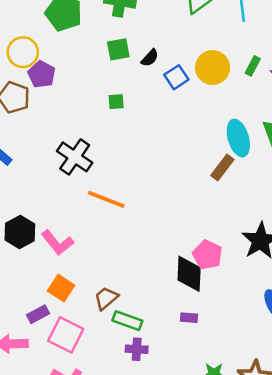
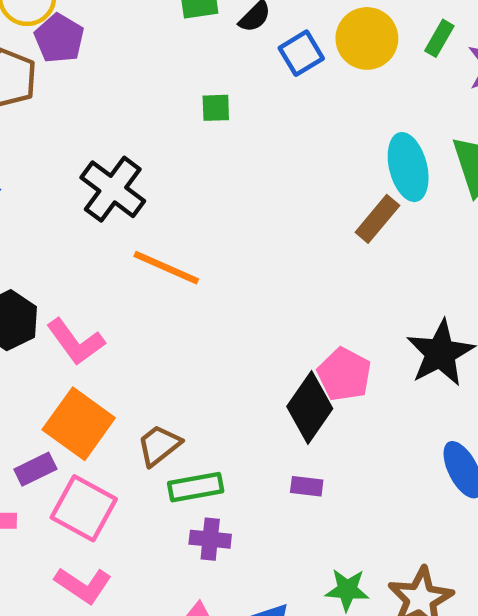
green square: (116, 102) -> (216, 108), moved
black diamond: (189, 274) -> (310, 407), turned 30
orange square: (61, 288) -> (79, 424), size x1.4
green rectangle: (127, 321) -> (196, 487), turned -32

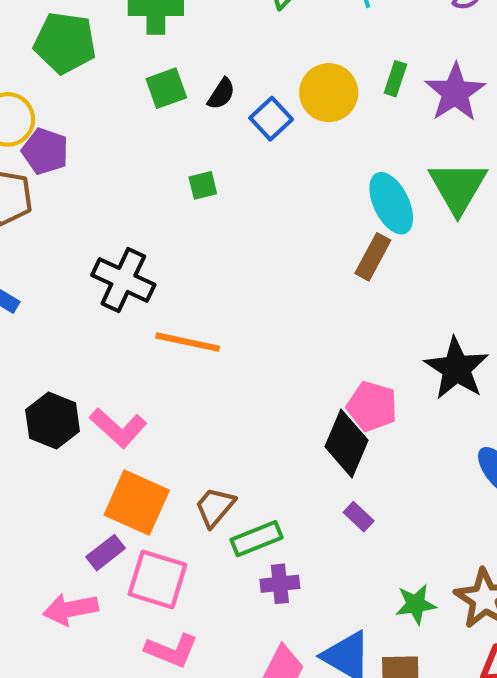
purple rectangle: (307, 486) -> (359, 517), turned 48

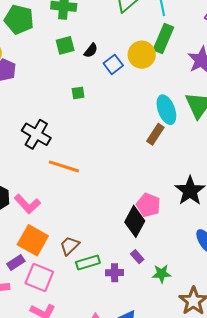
green rectangle: (395, 79) -> (163, 39), moved, size x1.8
purple cross: (280, 584) -> (115, 273), moved
green star: (416, 604) -> (162, 274), moved

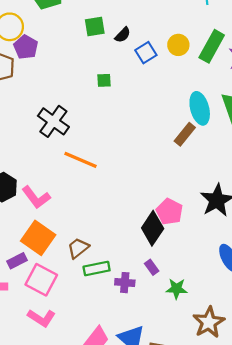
green rectangle: (163, 39) -> (212, 46), moved
yellow circle: (142, 55) -> (178, 45), size x0.7

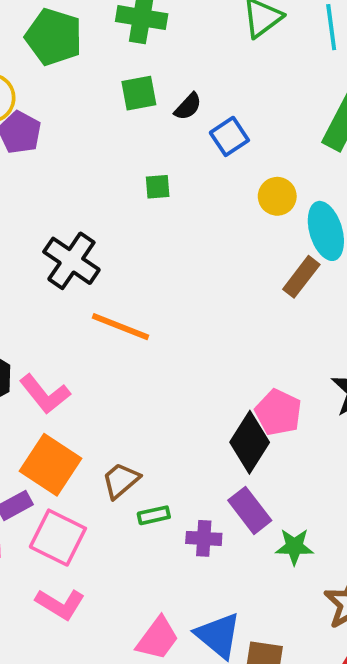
yellow circle: (178, 45) -> (277, 196), moved
purple rectangle: (152, 267) -> (250, 510), size x1.6
green rectangle: (97, 268) -> (154, 515), size x0.7

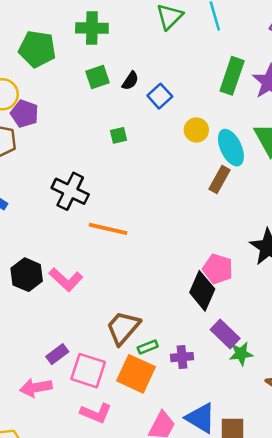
orange square: (51, 465) -> (136, 374), moved
brown trapezoid: (121, 480) -> (123, 328), size x1.4
purple rectangle: (250, 510) -> (225, 334), moved

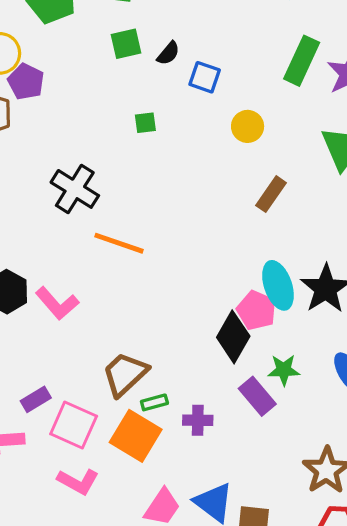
blue square: (160, 96) -> (205, 77), turned -35
cyan ellipse: (231, 148) -> (278, 285), moved
green star: (241, 354) -> (284, 370), moved

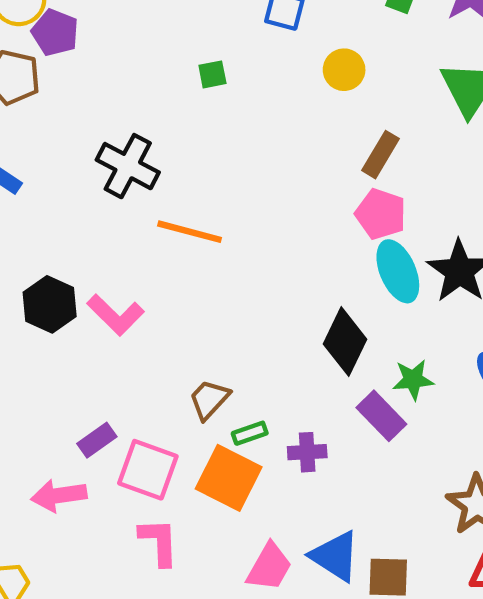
pink pentagon: (256, 310) -> (381, 214), moved
brown trapezoid: (125, 374) -> (209, 399), size x0.7
pink L-shape: (78, 481) -> (159, 542), turned -117

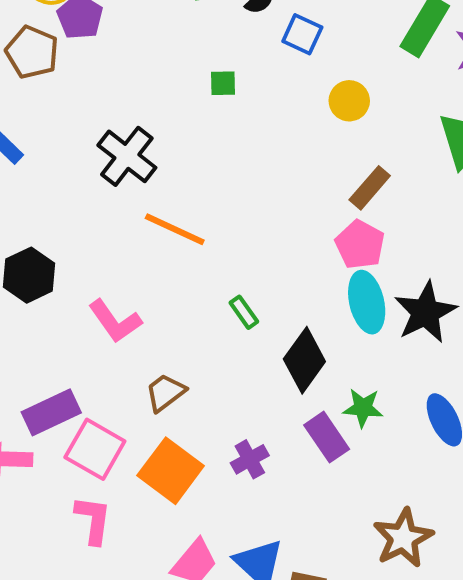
pink L-shape: (116, 315) -> (115, 321), moved
green rectangle: (250, 433) -> (244, 312), moved, turned 64
purple rectangle: (97, 440) -> (51, 412), size x1.5
purple cross: (307, 452) -> (250, 459), turned -36

